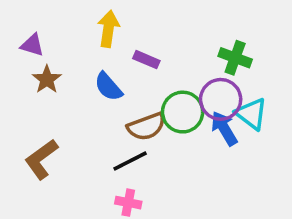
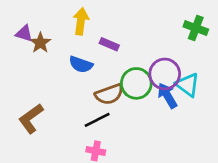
green cross: (235, 58) -> (196, 28), moved
brown star: (47, 79) -> (40, 43), moved
blue semicircle: (108, 87) -> (81, 64), turned -30

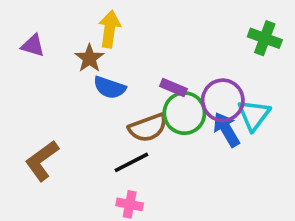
brown star: (40, 43) -> (89, 58), moved
purple rectangle: (109, 44) -> (173, 88), moved
cyan triangle: (188, 85) -> (254, 115), turned 30

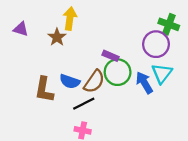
blue semicircle: (110, 88) -> (70, 81), moved
purple circle: (223, 100) -> (156, 44), moved
brown semicircle: (148, 128) -> (94, 81), turned -35
brown L-shape: (42, 161) -> (44, 90), moved, turned -44

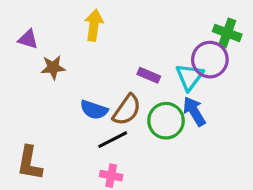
brown star: (57, 37) -> (53, 67), moved, turned 30
green circle: (118, 72) -> (166, 121), moved
cyan triangle: (162, 73) -> (190, 77), moved
brown L-shape: (44, 90) -> (30, 163), moved

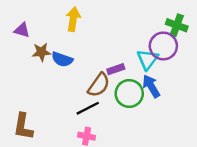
purple rectangle: (149, 75) -> (116, 69), moved, turned -42
blue semicircle: (94, 110) -> (62, 59), moved

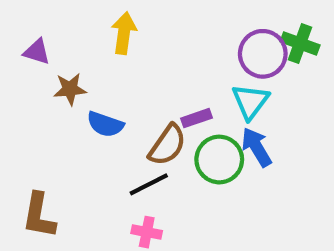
purple circle: (163, 46) -> (263, 54), moved
blue semicircle: (62, 59) -> (105, 124), moved

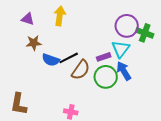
green cross: (300, 43) -> (145, 33), moved
purple triangle: (37, 52) -> (28, 19), moved
purple rectangle: (196, 118) -> (104, 57), moved
black line: (149, 184) -> (69, 58), moved

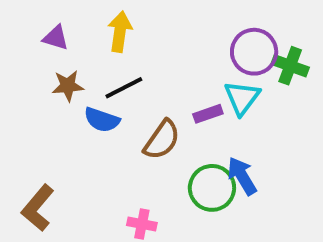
black line: (69, 58) -> (124, 88), moved
blue arrow: (124, 71) -> (242, 176), moved
green circle: (106, 77) -> (212, 188), moved
brown L-shape: (19, 104) -> (38, 208), turned 30

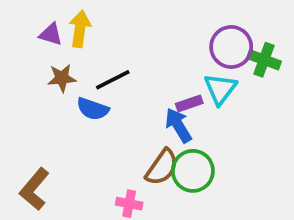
yellow arrow: (120, 32) -> (80, 29), moved
brown semicircle: (162, 140) -> (162, 167), moved
blue arrow: (242, 176) -> (178, 125), moved

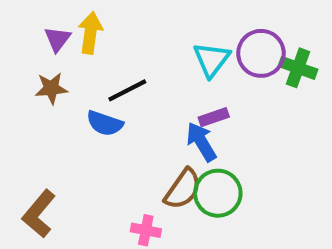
purple triangle: (51, 34) -> (57, 39), turned 50
brown star: (62, 78) -> (51, 88), moved
cyan triangle: (220, 89) -> (212, 60), moved

